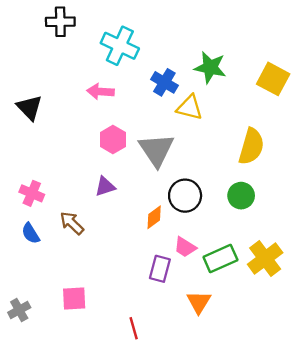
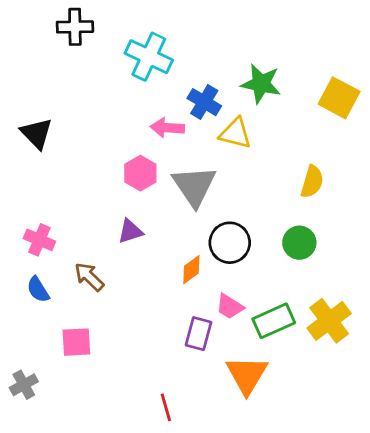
pink arrow: (100, 92) -> (167, 128), moved
yellow semicircle: (251, 146) -> (312, 182), size x0.7
pink square: (74, 299) -> (76, 342), moved
orange triangle: (199, 302) -> (247, 375), size x1.4

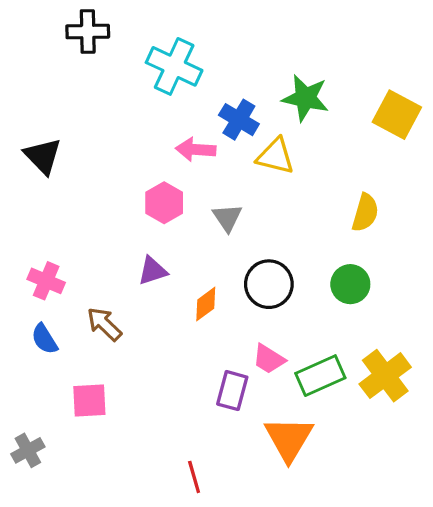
gray triangle: (194, 186) -> (227, 218), size x0.6
orange diamond: (191, 270) -> (206, 304), moved

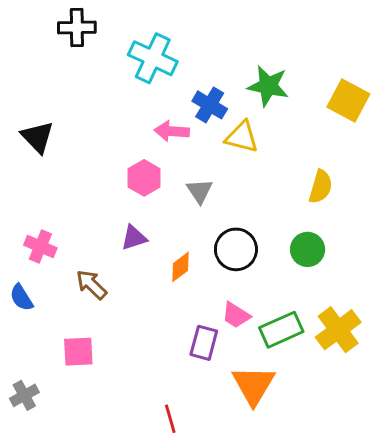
blue semicircle: (44, 339) -> (21, 298), moved

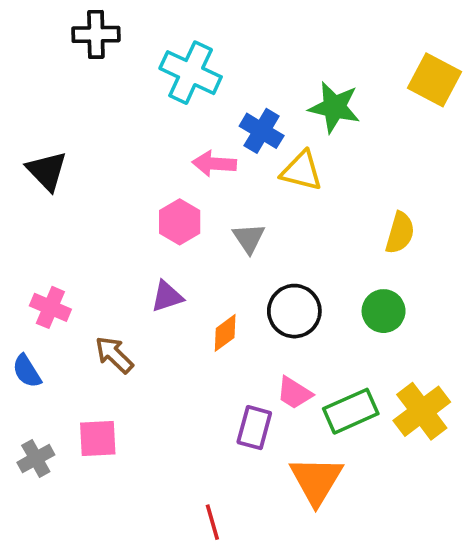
yellow square: (348, 101) -> (435, 80), moved
gray cross: (24, 395) -> (36, 459), moved

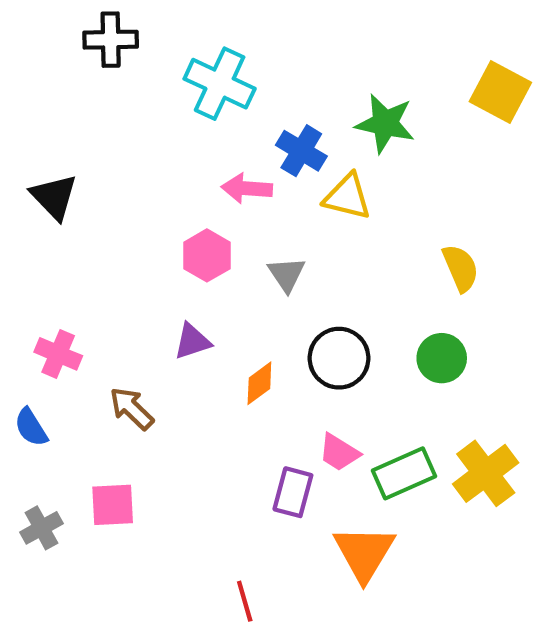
yellow semicircle: (400, 233) -> (461, 268), turned -39

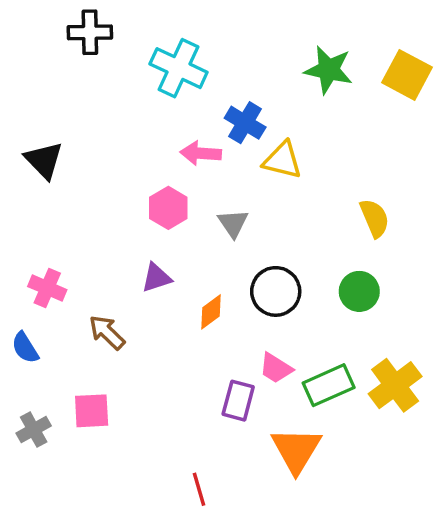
green star: (385, 123) -> (329, 70), moved

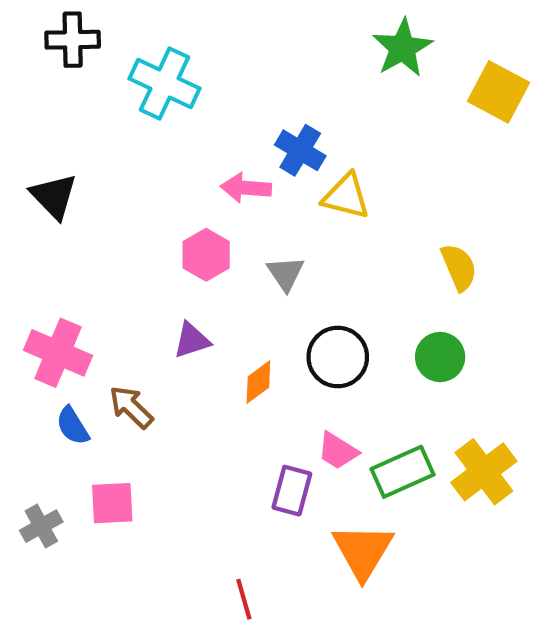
black cross: (90, 32) -> (73, 40), moved
cyan cross: (179, 68) -> (164, 84), moved
green star: (329, 70) -> (402, 48), moved, turned 30
pink cross: (47, 288) -> (58, 353), size x1.4
blue semicircle: (25, 348) -> (73, 426), moved

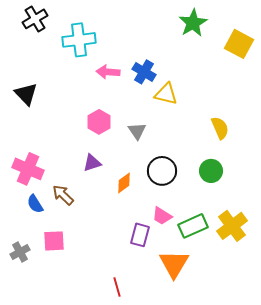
black cross: (73, 40) -> (35, 19), turned -30
cyan cross: (164, 84) -> (79, 40), turned -32
pink arrow: (246, 188) -> (108, 72), moved

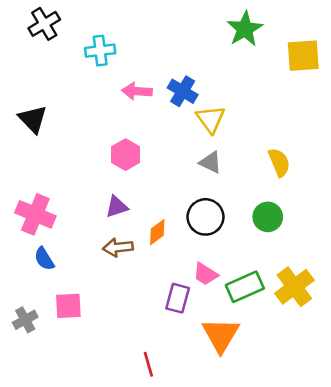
cyan cross: (79, 40) -> (100, 51), size x0.7
yellow square: (239, 44) -> (303, 56), turned -32
yellow triangle: (166, 94) -> (211, 119), turned 40
gray triangle: (137, 131) -> (211, 162), moved, turned -30
brown arrow: (63, 195) -> (118, 247), moved, turned -50

